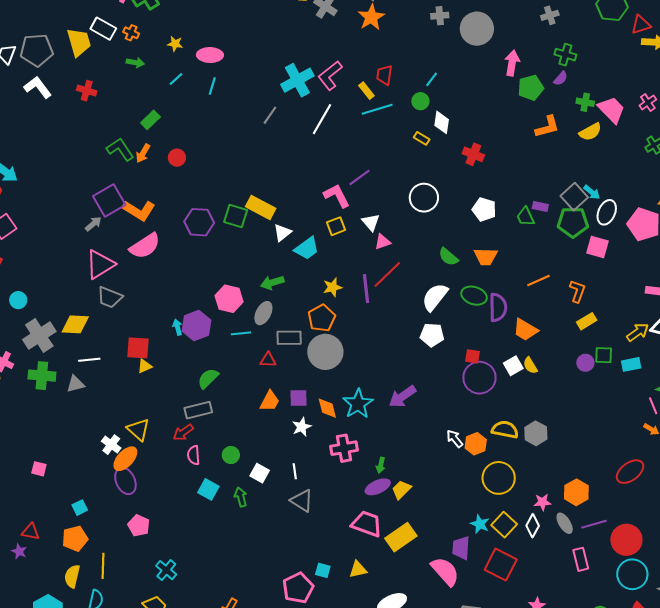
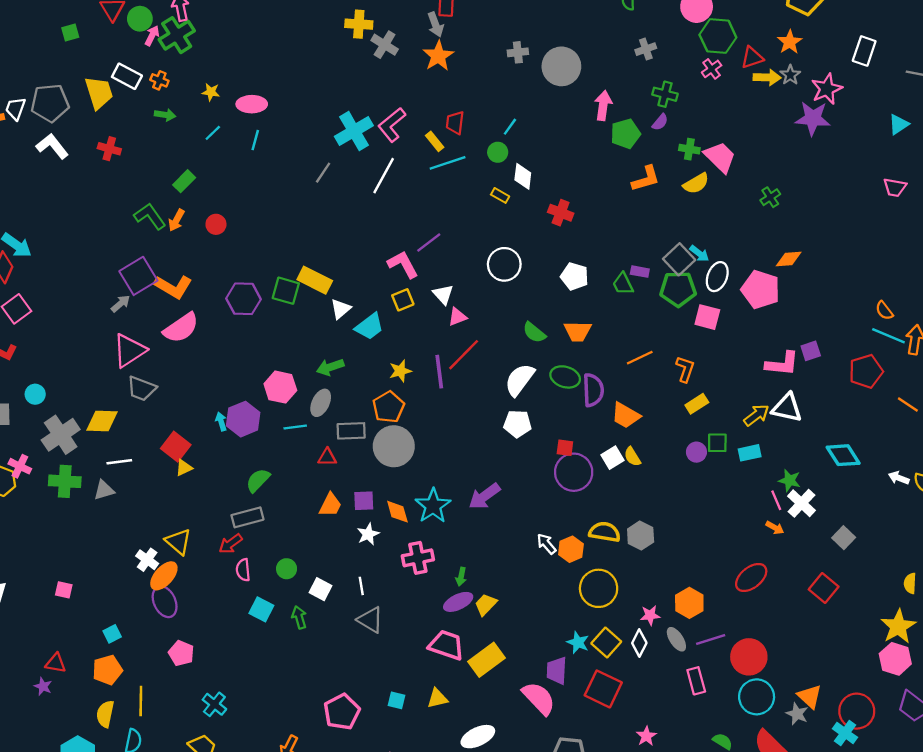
pink cross: (648, 103) -> (712, 69), moved
red square: (138, 348) -> (176, 447), turned 35
pink pentagon: (298, 588) -> (342, 712), moved

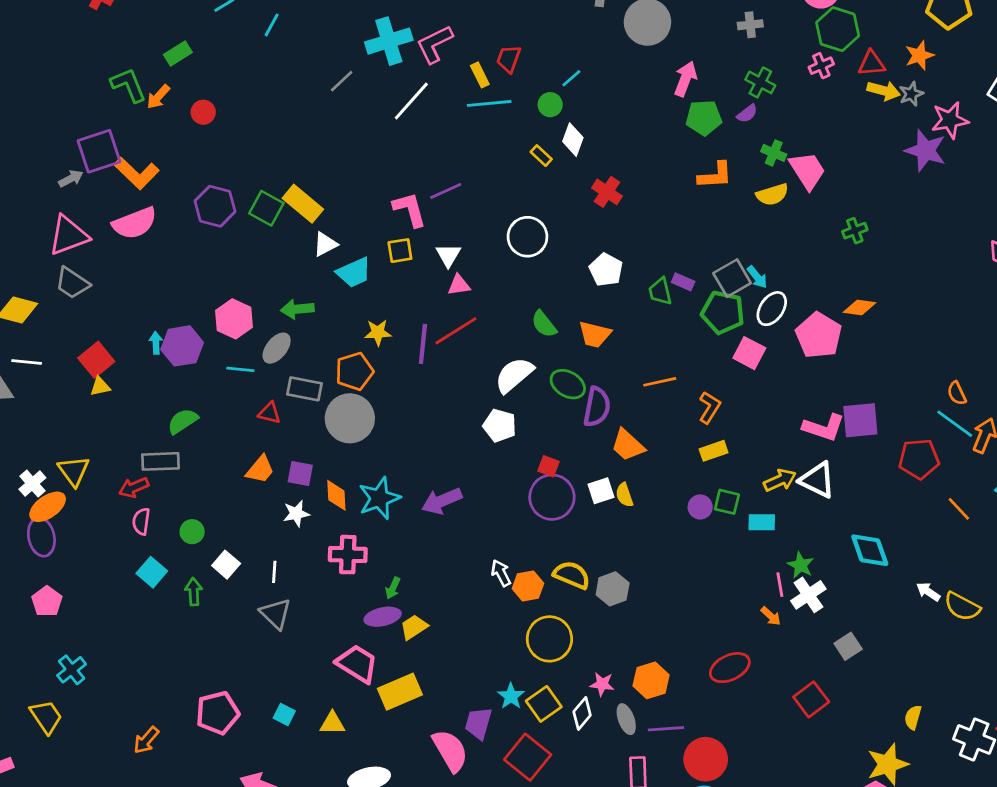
purple square: (811, 351) -> (860, 420), size x1.6

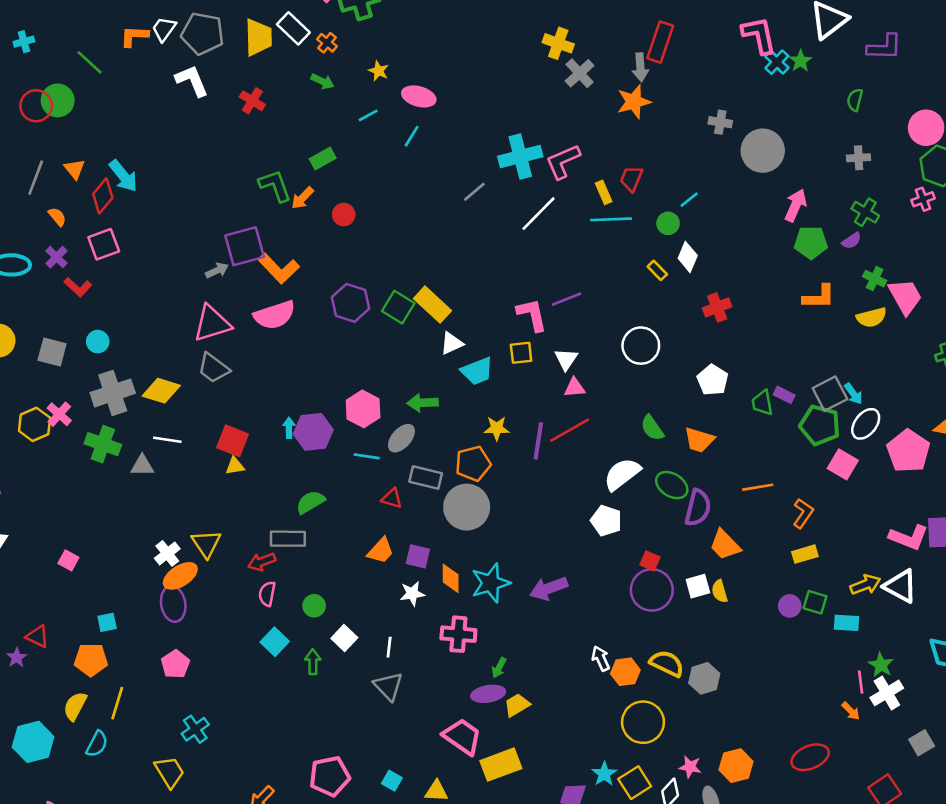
red cross: (607, 192) -> (717, 307), turned 32
red square: (96, 360) -> (233, 441), turned -32

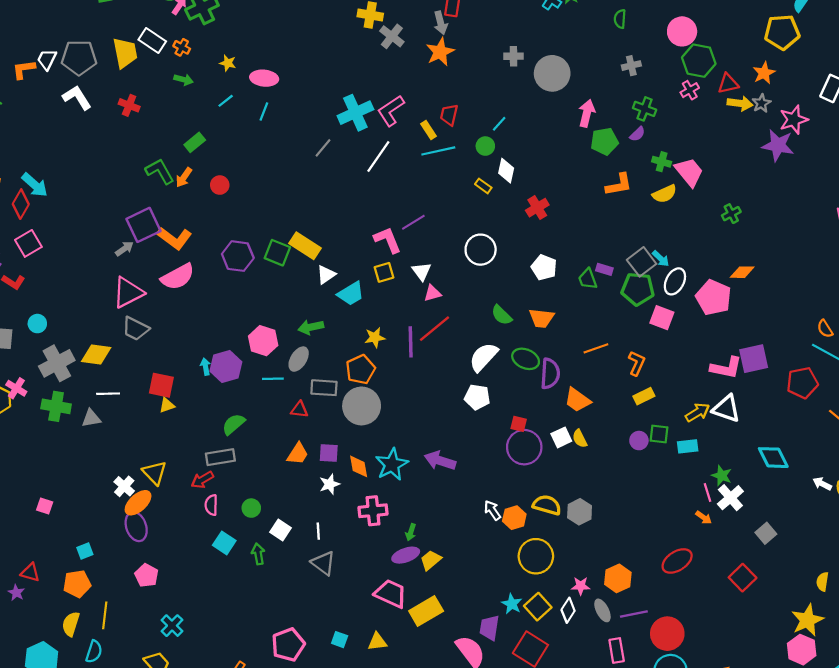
purple arrow: (549, 588) -> (440, 461), turned 48

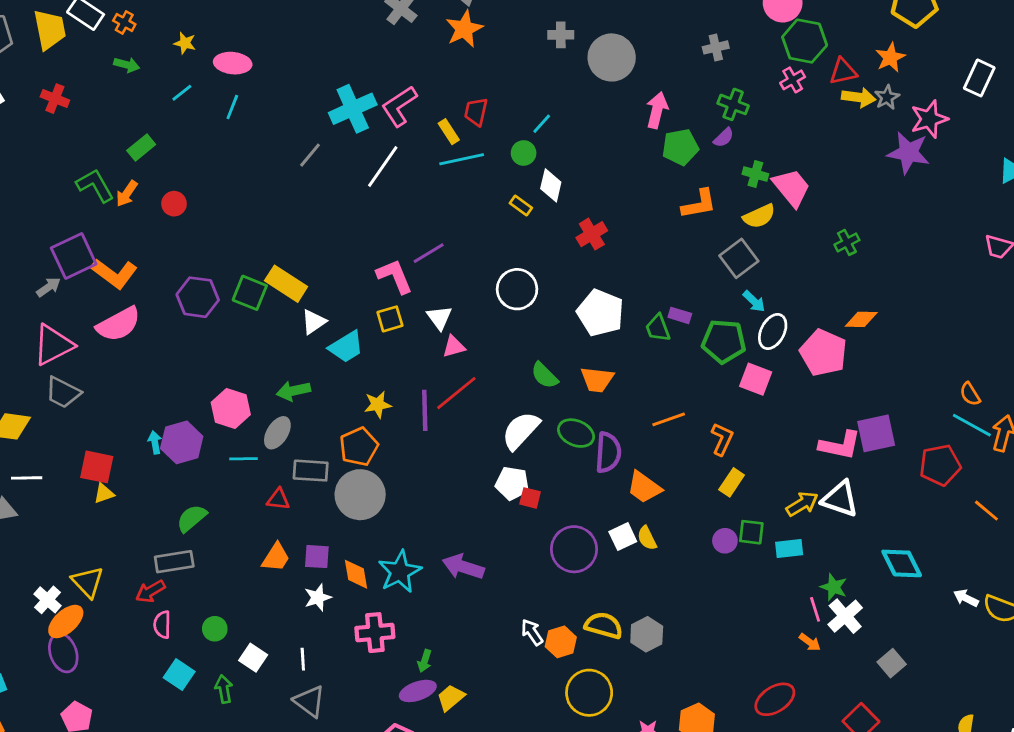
gray square: (642, 262) -> (739, 258), moved
white pentagon: (544, 267) -> (600, 313), size x1.4
yellow rectangle: (644, 396) -> (732, 482), turned -30
red square: (519, 424) -> (530, 498), moved

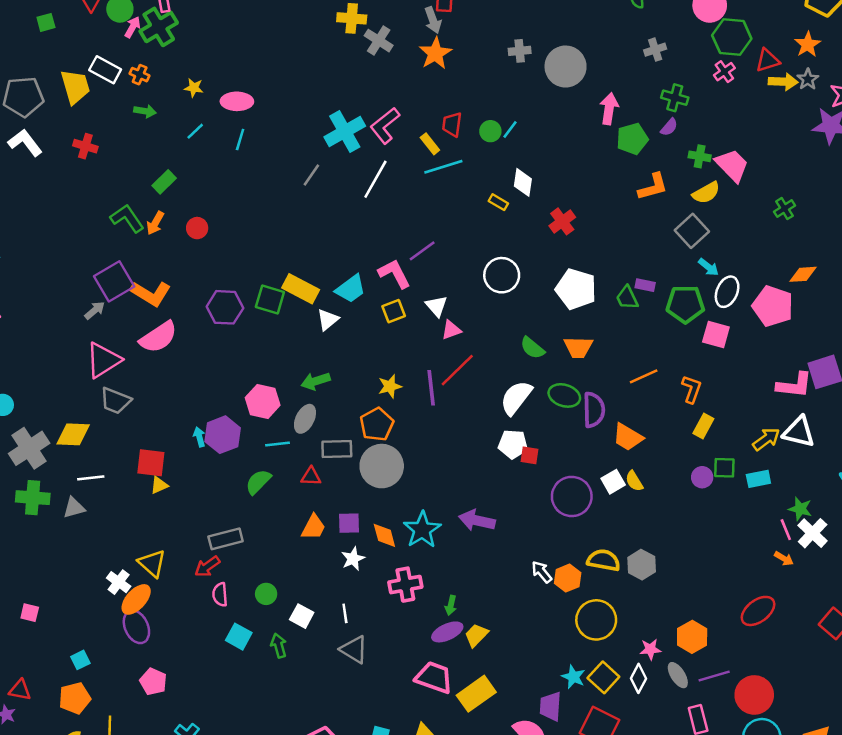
green circle: (524, 153) -> (490, 131), moved
cyan trapezoid: (346, 347) -> (351, 289), moved
green semicircle: (192, 518) -> (258, 482), moved

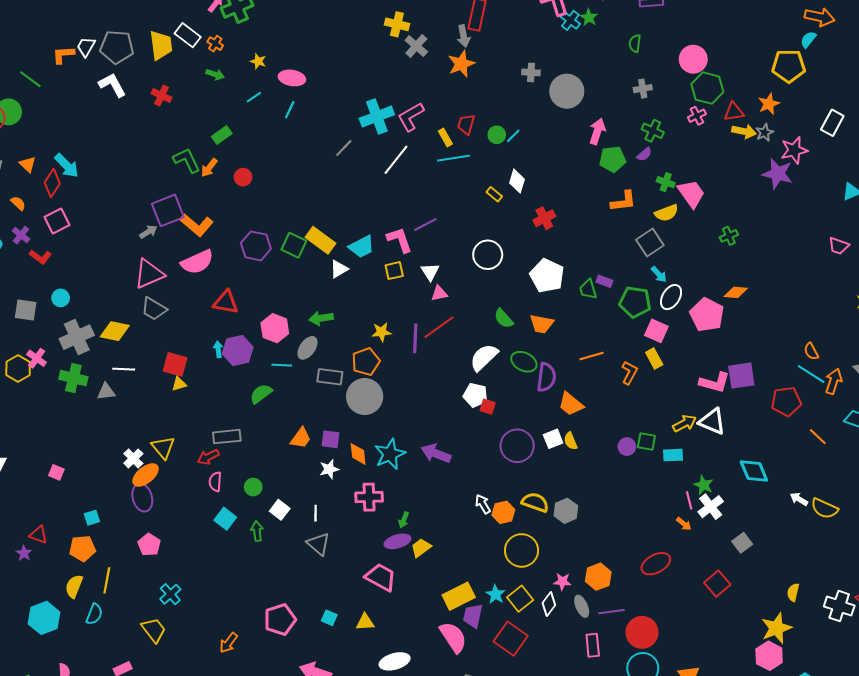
yellow rectangle: (703, 426) -> (654, 359), moved, turned -66
red triangle: (311, 476) -> (226, 302), moved, size x1.5
yellow rectangle: (476, 694) -> (459, 596), moved

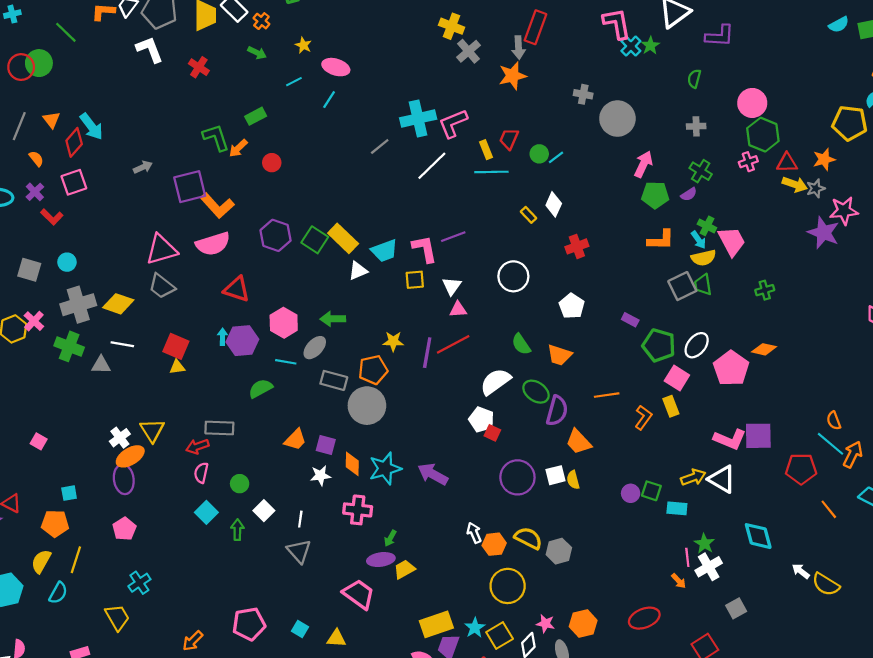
gray arrow: (148, 232) -> (143, 167), moved
cyan arrow: (659, 274) -> (699, 240), moved
white pentagon: (547, 276) -> (572, 306), size x0.7
green trapezoid: (588, 289) -> (703, 285), moved

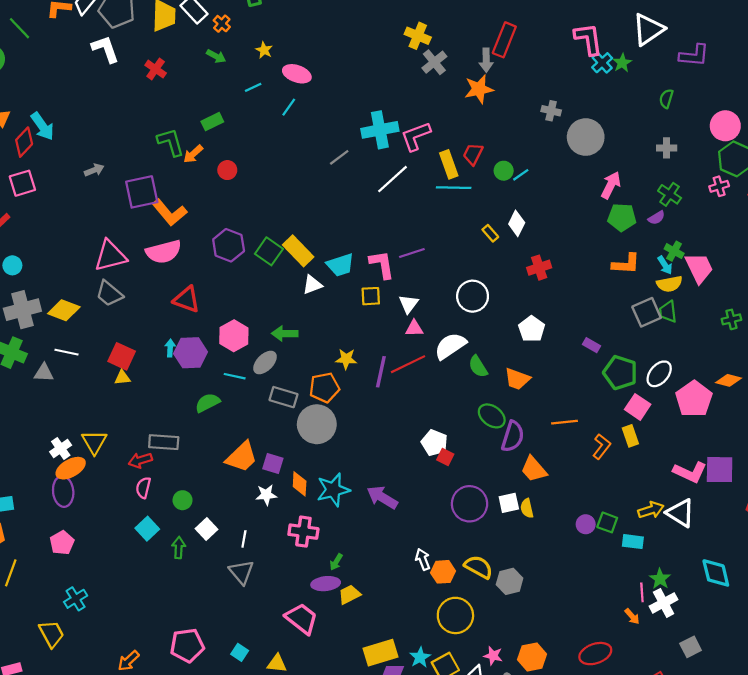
yellow rectangle: (486, 150) -> (449, 164), size x1.4
white semicircle: (495, 382) -> (450, 346), moved
orange trapezoid: (295, 440) -> (242, 457), size x1.4

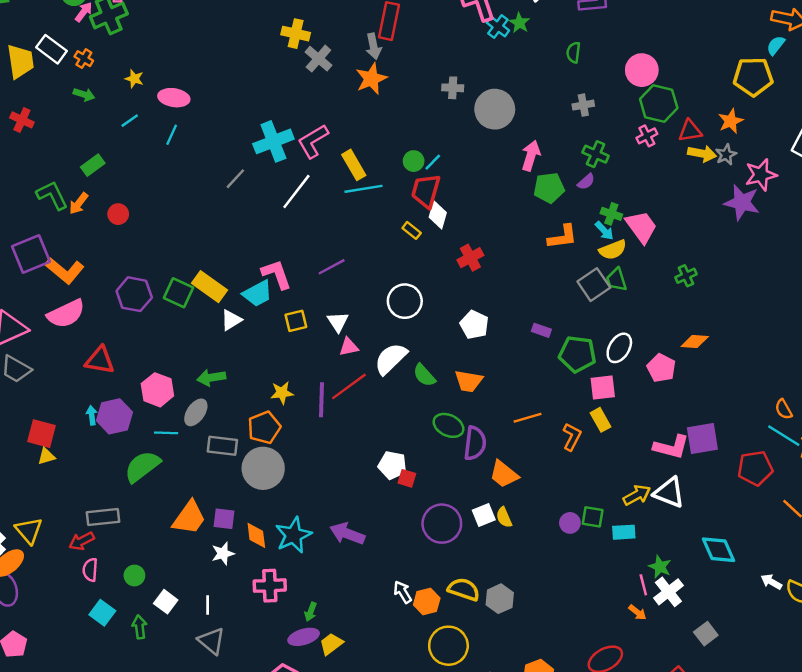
red trapezoid: (473, 154) -> (426, 191), moved, size x1.4
pink L-shape: (382, 264) -> (277, 274), moved
pink pentagon: (694, 399) -> (661, 368), size x0.7
green semicircle: (208, 403) -> (142, 467), size x1.4
pink square: (638, 407) -> (603, 387), turned -30

